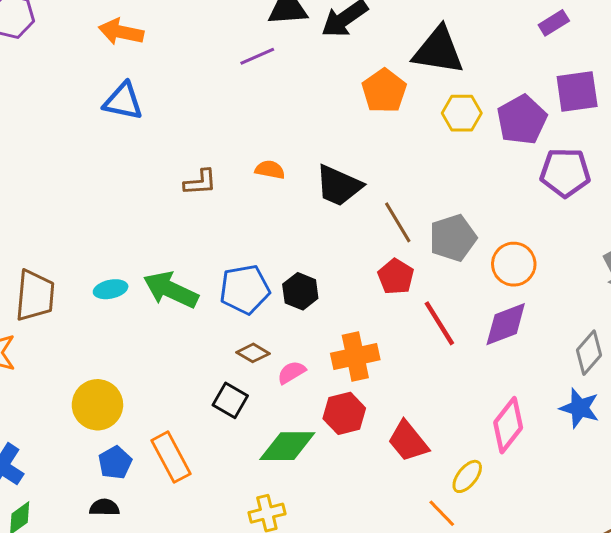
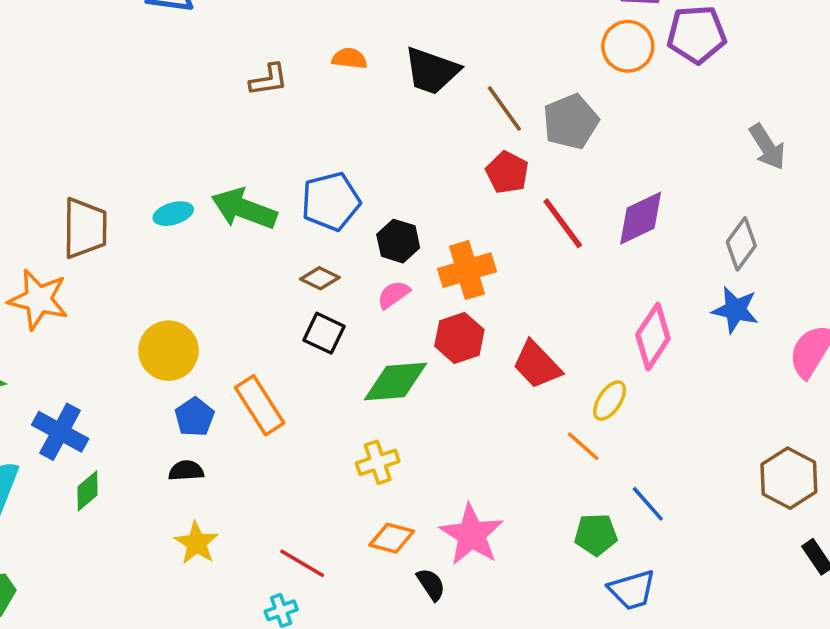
orange circle: (514, 264) -> (628, 46), moved
black hexagon: (300, 291) -> (398, 241), moved
brown diamond: (253, 353) -> (320, 278), moved

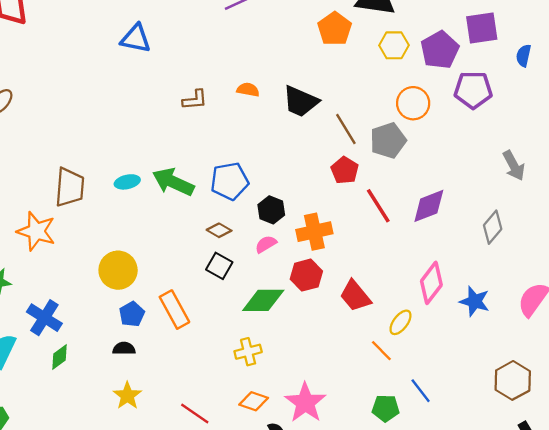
orange circle: (628, 46) -> (413, 103), moved
blue star: (735, 310) -> (475, 301), moved

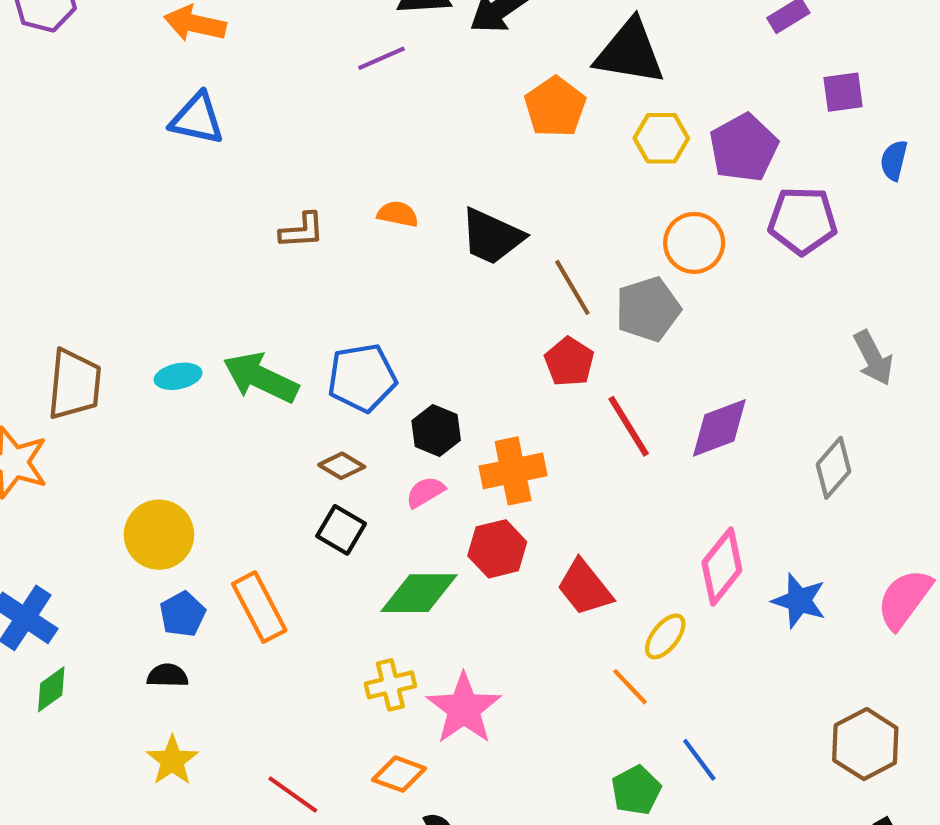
purple square: (482, 28) -> (843, 92), moved, size x0.7
pink star: (305, 403) -> (464, 709), moved
green pentagon: (386, 408) -> (636, 790), turned -30

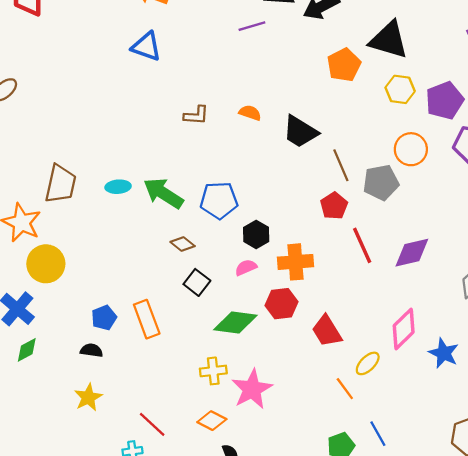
brown diamond: (342, 466) -> (183, 244), moved
yellow circle: (159, 535) -> (46, 264), moved

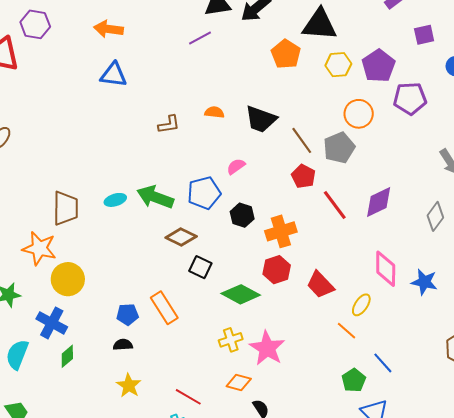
brown diamond: (183, 244) -> (181, 237), size x1.4
pink semicircle: (246, 267) -> (236, 166), moved
blue pentagon: (104, 318) -> (127, 314), turned 30
green diamond: (235, 323) -> (241, 294), turned 33
pink diamond: (404, 329) -> (386, 269), turned -33

